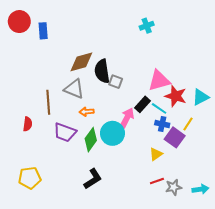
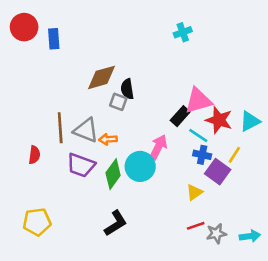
black semicircle: (102, 71) -> (127, 89), size x0.7
gray square: (116, 82) -> (118, 102), moved
gray triangle: (74, 89) -> (86, 130), moved
black rectangle: (142, 104) -> (180, 116), moved

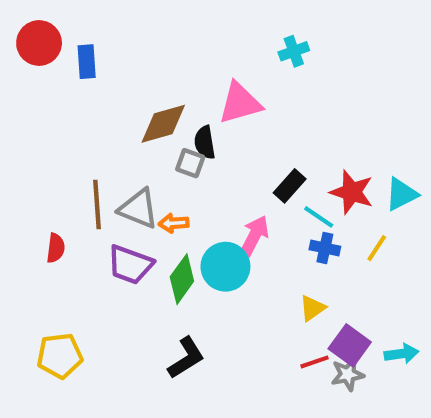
pink triangle: (198, 101) -> (240, 103), moved
purple square: (218, 172) -> (350, 345), moved
cyan arrow: (250, 236) -> (401, 354), moved

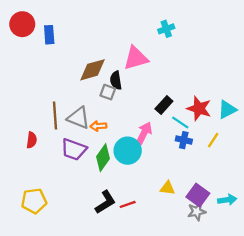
yellow triangle: (312, 308) -> (167, 188), moved, turned 42
red line: (315, 362) -> (128, 204), moved

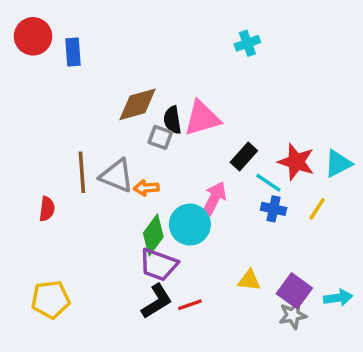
pink triangle: (136, 58) -> (202, 118), moved
purple trapezoid: (74, 149) -> (158, 265), moved

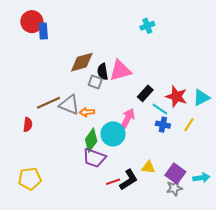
red circle: (33, 36) -> (32, 22), moved
brown line: (82, 172) -> (49, 103), turned 70
black L-shape: (157, 301) -> (129, 180), moved

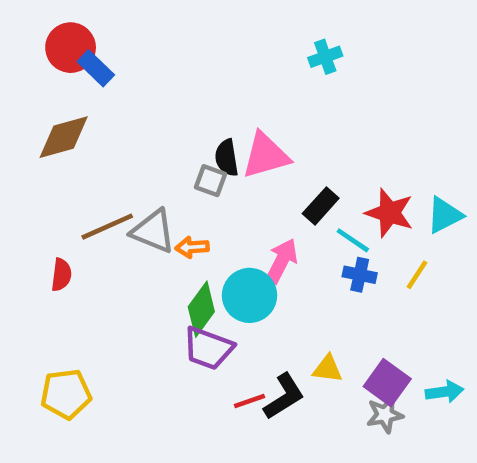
blue rectangle: (43, 31) -> (96, 68), turned -42
brown diamond: (82, 62) -> (64, 137), moved

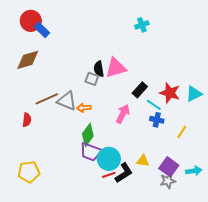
yellow line: (417, 275) -> (182, 132), moved
cyan circle: (250, 295) -> (109, 159), moved

